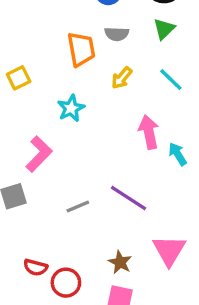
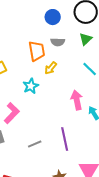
yellow arrow: (122, 78) -> (51, 68), moved
purple line: (129, 198) -> (65, 139), turned 45

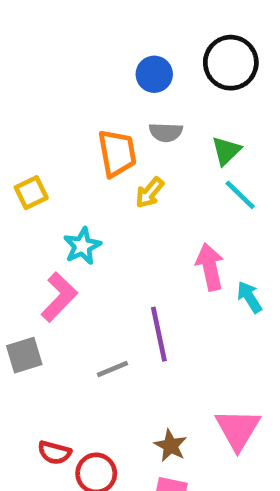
green triangle: (86, 39) -> (226, 151), moved
cyan star: (31, 86) -> (82, 246), moved
purple line: (65, 139) -> (159, 334), moved

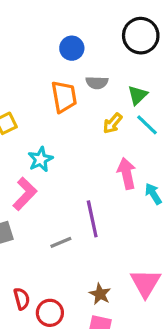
blue circle: (154, 74) -> (72, 48), moved
yellow arrow: (150, 193) -> (113, 123), moved
red semicircle: (54, 453) -> (22, 299), turned -120

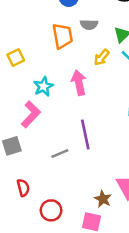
pink arrow: (127, 173) -> (79, 83), moved
brown star: (100, 294) -> (103, 199), moved
red semicircle: (22, 299) -> (23, 188), moved

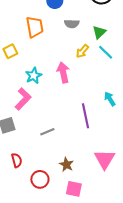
orange trapezoid: (62, 36) -> (35, 27), moved
purple line: (85, 135) -> (85, 116), moved
brown star: (103, 199) -> (66, 165), moved

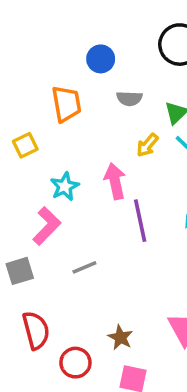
purple line: (85, 116) -> (140, 221), moved
gray line: (47, 132) -> (84, 267), moved
red semicircle: (17, 160) -> (36, 330), size x1.5

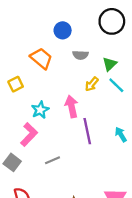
orange trapezoid: (66, 104) -> (41, 58), turned -40
gray square: (20, 271) -> (12, 162), turned -36

